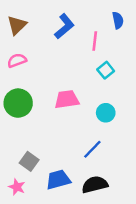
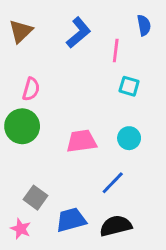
pink semicircle: (17, 60) -> (31, 89), moved, turned 126
cyan square: (106, 70) -> (129, 86), turned -35
pink trapezoid: (67, 99) -> (82, 141), moved

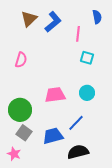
brown triangle: (21, 31) -> (29, 19), moved
green circle: (22, 126) -> (20, 110), moved
blue trapezoid: (71, 220) -> (53, 136), moved

